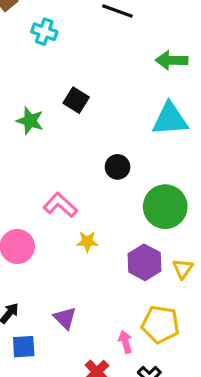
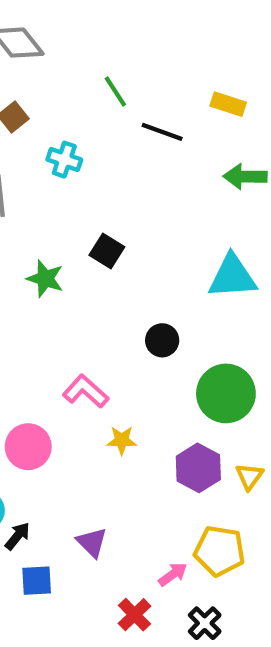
green arrow: (172, 60) -> (245, 177), moved
pink arrow: (125, 342) -> (173, 574), turned 70

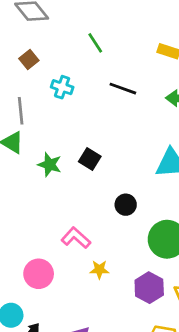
black line: (162, 132) -> (123, 89), moved
black square: (107, 251) -> (90, 159), moved

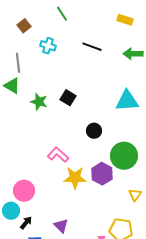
green line: (95, 43) -> (62, 14), moved
yellow star: (99, 270) -> (75, 178), size x1.6
pink circle: (39, 274) -> (24, 191), moved
purple hexagon: (149, 288) -> (102, 174), moved

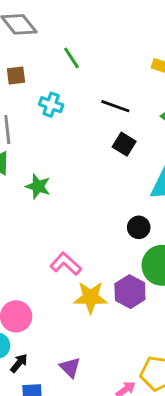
brown square: (24, 26) -> (16, 75), turned 32
black square: (68, 98) -> (124, 144), moved
black circle: (94, 131) -> (139, 227), moved

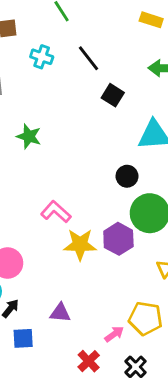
black line: (115, 106) -> (89, 58), moved, turned 32
purple triangle: (70, 368) -> (60, 313), turned -40

